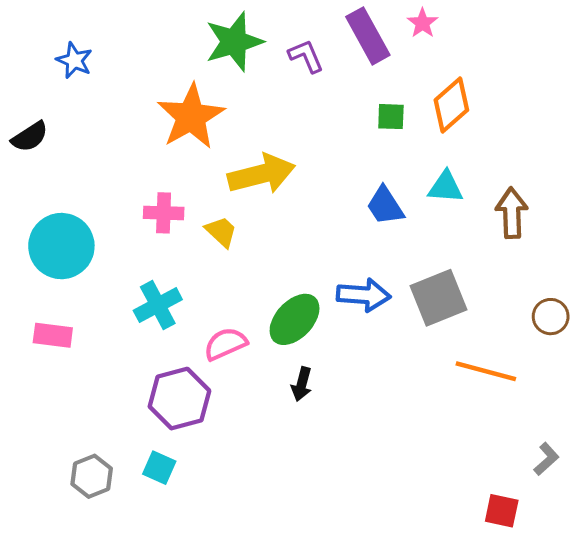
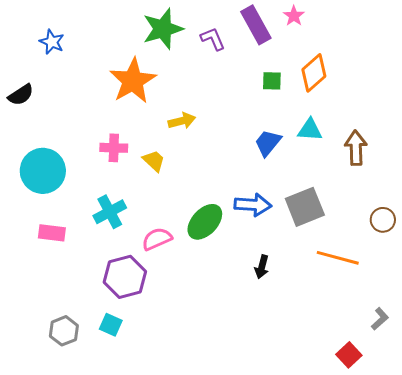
yellow arrow: (261, 174) -> (182, 121), size x0.6
blue trapezoid: (385, 206) -> (268, 143), turned 72
pink rectangle: (53, 335) -> (52, 233), moved
black arrow: (302, 384) -> (262, 267), moved
red square: (502, 511) -> (349, 355), turned 35

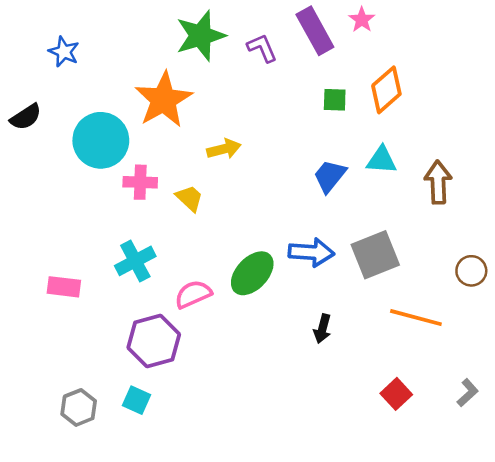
cyan circle: (43, 171) -> (101, 140), moved
red square: (349, 355) -> (396, 394), moved

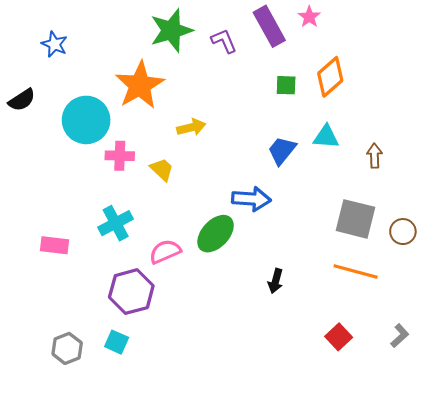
brown arrow: (438, 182) -> (374, 156), size x0.7
blue arrow: (311, 252) -> (251, 199), moved
gray square: (375, 255) -> (356, 219), moved, turned 36

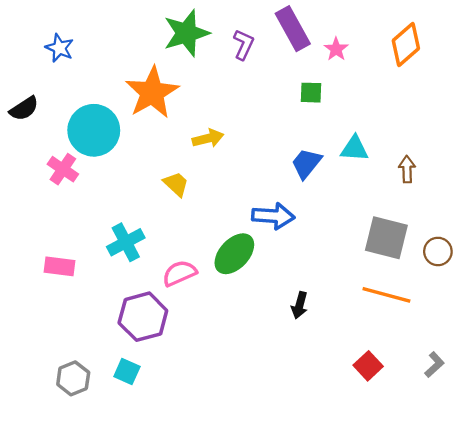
pink star: (309, 17) -> (336, 49), moved
purple L-shape: (224, 41) -> (244, 45), turned 48
orange diamond: (330, 77) -> (406, 45), moved
pink cross: (120, 156) -> (63, 169), moved, turned 32

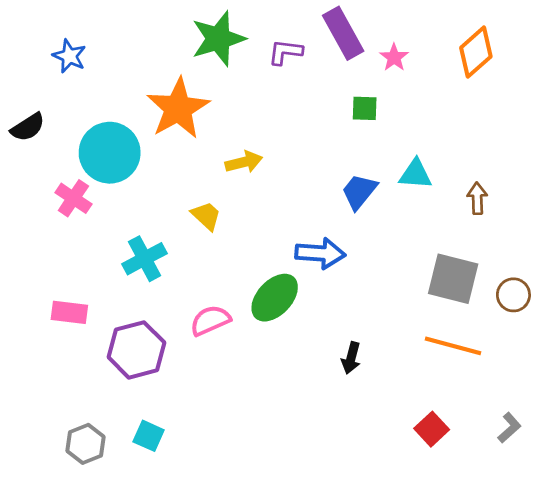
purple L-shape: (244, 45) -> (285, 52), turned -108
cyan cross: (126, 242) -> (145, 259), moved
purple hexagon: (143, 317) -> (136, 350), moved

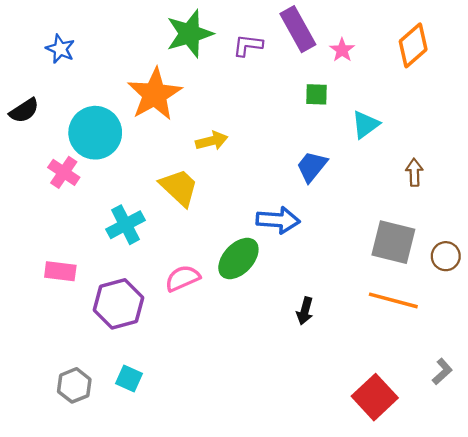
cyan triangle: (416, 174) -> (365, 125), moved, turned -40
yellow trapezoid: (206, 216) -> (179, 187), size x1.5
red square: (432, 429) -> (375, 397), moved, size x1.5

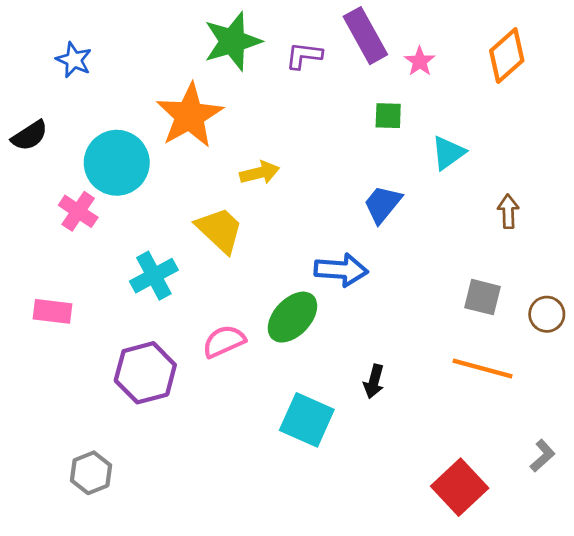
gray square: (393, 242) -> (483, 297), size x0.7
pink rectangle: (60, 271) -> (52, 311), moved
cyan square: (129, 378) -> (307, 420), moved, size x1.6

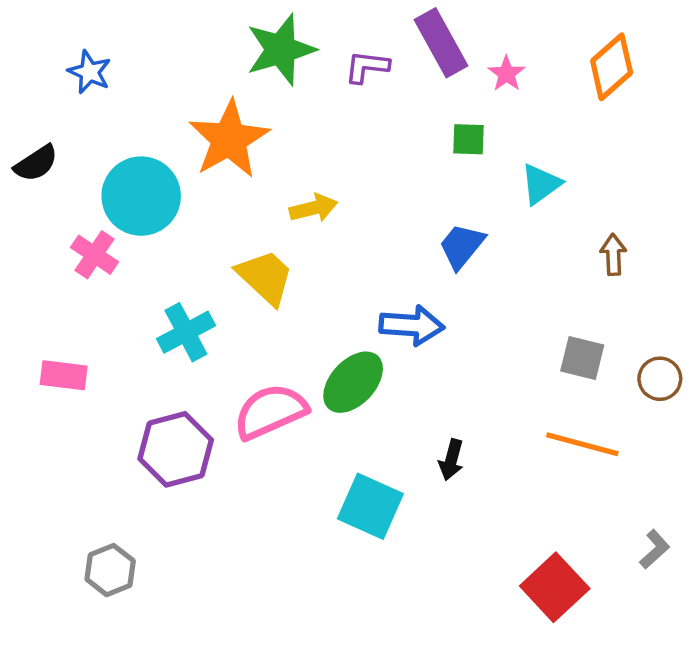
pink semicircle: (224, 341) -> (270, 411), size x1.4

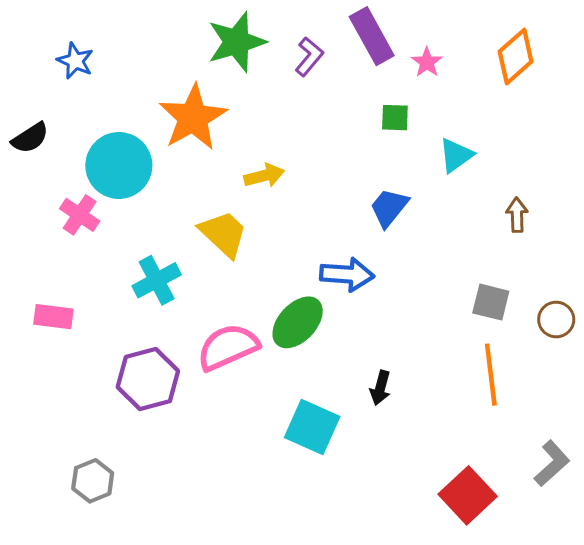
purple L-shape: (367, 67) -> (309, 56), turned 123
orange line: (582, 444) -> (491, 375), turned 68
gray L-shape: (655, 549) -> (552, 463), size x1.4

